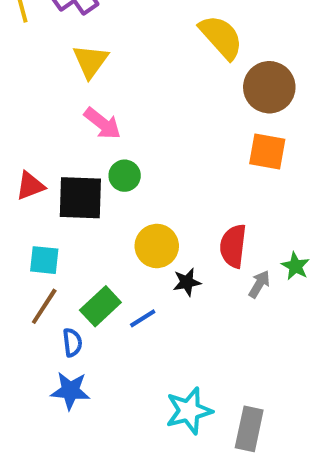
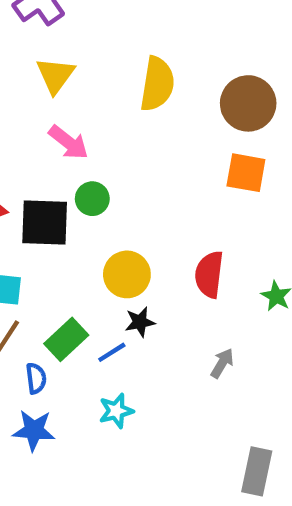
yellow semicircle: (221, 37) -> (157, 84), moved, turned 51
black star: (187, 282) -> (140, 322), moved
gray arrow: (259, 284) -> (222, 363), moved
cyan star: (189, 411) -> (116, 411), moved, size x0.7
gray rectangle: (249, 429) -> (257, 471), moved

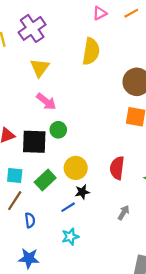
yellow semicircle: (157, 84) -> (91, 51), moved
green rectangle: (66, 339) -> (45, 180), moved
blue star: (34, 430) -> (29, 258), moved

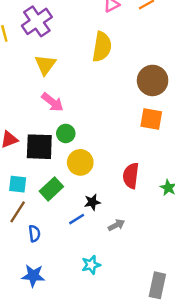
yellow circle: (76, 168) -> (80, 162), moved
gray arrow: (124, 213) -> (116, 225), moved, turned 32
cyan star: (70, 237) -> (91, 265), moved

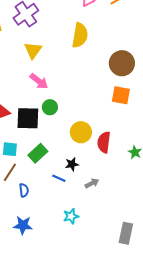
yellow circle: (80, 162) -> (81, 132), moved
blue line: (77, 219) -> (59, 178), turned 56

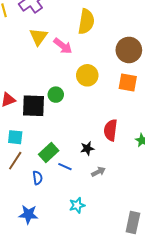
pink arrow: (39, 81) -> (63, 46), moved
yellow circle: (81, 132) -> (87, 75), moved
green rectangle: (38, 153) -> (49, 152), moved
black star: (72, 164) -> (87, 148), moved
blue semicircle: (24, 190) -> (38, 178), moved

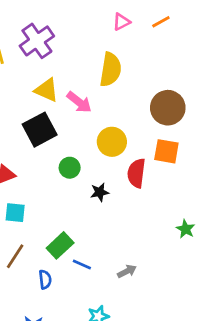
yellow triangle: (39, 37) -> (46, 90), turned -42
black square: (33, 106) -> (40, 130), moved, turned -30
red semicircle: (111, 130) -> (136, 173), moved
cyan square: (15, 137) -> (15, 213), moved
black star: (87, 148) -> (100, 192), moved

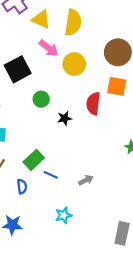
yellow triangle: (46, 90) -> (41, 19), moved
yellow circle: (112, 142) -> (74, 64), moved

